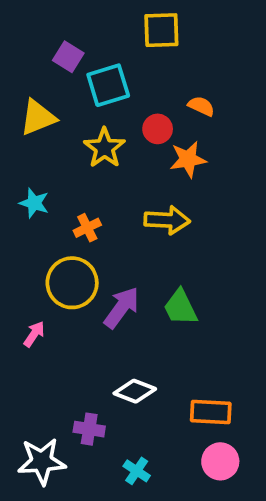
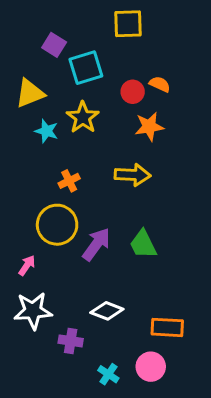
red circle: (158, 129) -> (133, 92), moved
cyan star: (34, 203) -> (47, 131), moved
white star: (42, 461) -> (33, 311), moved
pink circle: (220, 461) -> (151, 367), moved

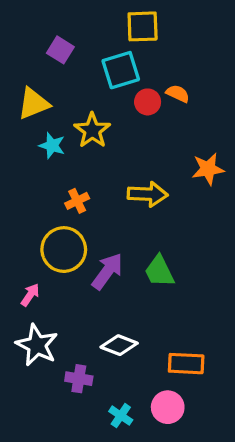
cyan square: (86, 68) -> (121, 70), moved
orange star: (149, 127) -> (208, 169), moved
white star: (33, 311) -> (37, 345), turned 30

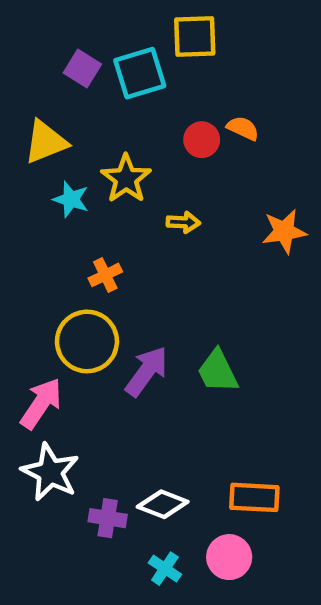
cyan square: (121, 70) -> (140, 73), moved
yellow arrow: (148, 194) -> (183, 222), moved, size x0.6
pink arrow: (30, 295) -> (41, 403), size x1.6
white diamond: (119, 345) -> (163, 504), moved

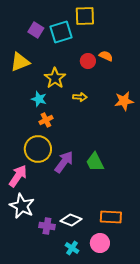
cyan star: (71, 199) -> (39, 99), moved

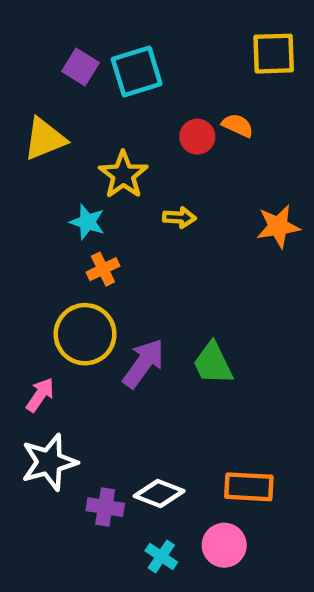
yellow square: (85, 16) -> (274, 54), moved
pink arrow: (18, 176) -> (40, 395), size x0.7
white star: (22, 206) -> (49, 462), turned 30

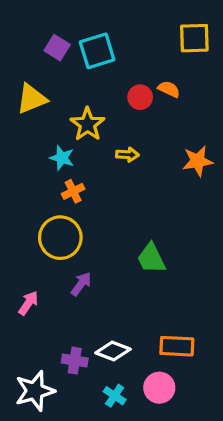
purple arrow: (143, 363) -> (81, 284), moved, size x0.7
pink arrow: (40, 395) -> (28, 303), moved
white star: (49, 462) -> (35, 391), moved

